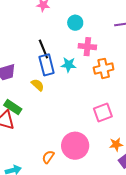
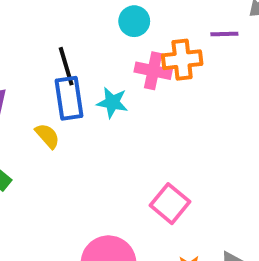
orange cross: (104, 68) -> (182, 60), moved
pink square: (103, 112) -> (170, 204), turned -36

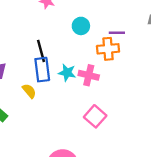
purple line: (224, 34) -> (117, 33), moved
pink cross: (153, 71) -> (89, 75), moved
pink square: (170, 204) -> (95, 116), moved

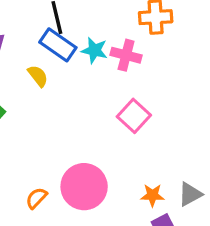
blue rectangle: (42, 70) -> (58, 45), turned -50

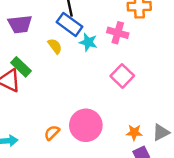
cyan star: (94, 50) -> (88, 42), moved

